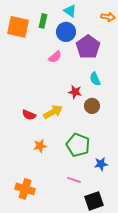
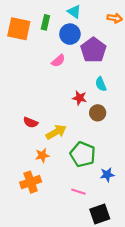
yellow arrow: (53, 112) -> (56, 132), moved
orange cross: (25, 189) -> (31, 182), moved, turned -36

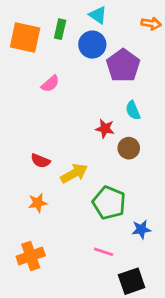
pink semicircle: (58, 61) -> (50, 84), moved
orange star: (42, 155) -> (38, 203), moved
orange cross: (31, 182) -> (31, 256), moved

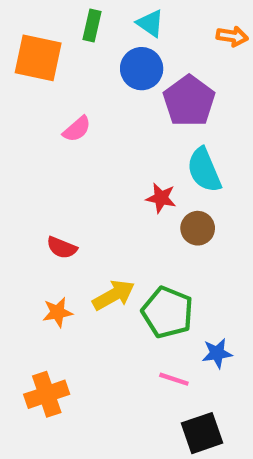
green rectangle: (60, 29) -> (92, 25), moved
cyan semicircle: (133, 110) -> (204, 170), size x1.5
yellow arrow: (74, 173) -> (114, 295), moved
pink line: (104, 252) -> (174, 379), moved

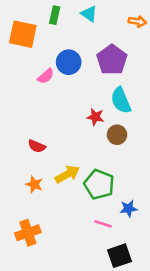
blue circle: (142, 69) -> (69, 62), moved
orange star: (57, 312) -> (34, 184), turned 30

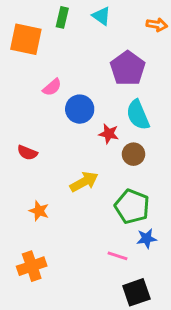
blue circle: (69, 62) -> (80, 109), moved
red semicircle: (37, 146) -> (27, 153), moved
yellow arrow: (67, 174) -> (84, 182), moved
green pentagon: (99, 184) -> (132, 206), moved

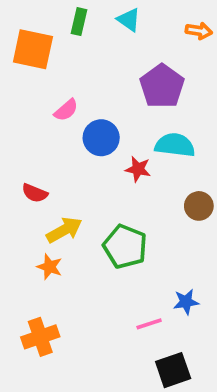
cyan semicircle: (138, 115) -> (175, 145), turned 120
brown circle: (133, 154) -> (199, 206), moved
yellow arrow: (84, 182) -> (64, 230), moved
green pentagon: (132, 206) -> (125, 247), moved
pink line: (117, 256) -> (149, 324), turned -36

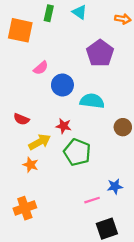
cyan semicircle: (175, 145) -> (92, 101), moved
red star: (138, 169) -> (64, 126), moved

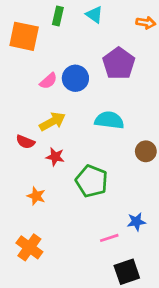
blue circle: (62, 85) -> (75, 78), moved
red star: (64, 126) -> (55, 157), moved
yellow arrow: (40, 142) -> (52, 122), moved
orange cross: (25, 208) -> (29, 247), turned -35

